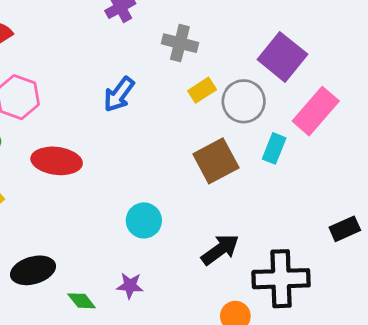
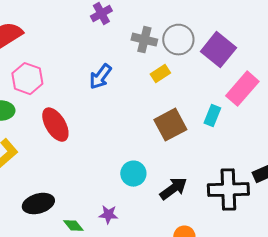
gray circle: (244, 101) -> (178, 40), moved
red ellipse: (57, 161) -> (55, 125), turned 52
cyan circle: (144, 220) -> (133, 174), moved
black cross: (281, 279) -> (228, 190), moved

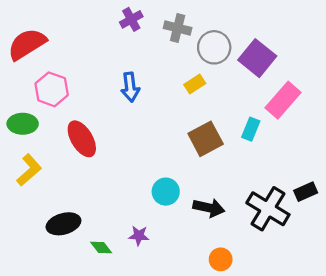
gray cross: (144, 40) -> (178, 28), moved
blue arrow: (100, 77) -> (130, 87), turned -44
black arrow: (173, 189) -> (209, 208), turned 48
black cross: (228, 190) -> (268, 209), turned 33

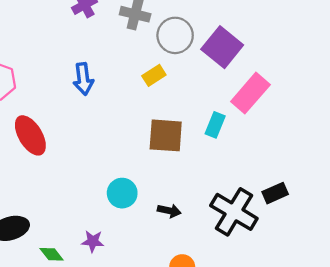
brown square: (206, 139) -> (166, 135), turned 32
black arrow: (209, 208) -> (169, 211), size x0.7

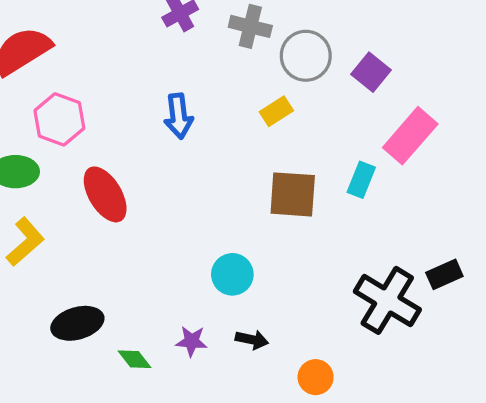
purple square: (222, 47) -> (371, 72), size x0.7
black arrow: (169, 211) -> (252, 340), moved

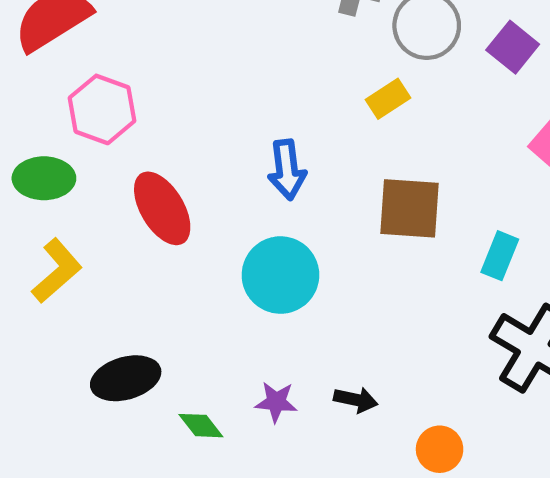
blue arrow: (179, 116) -> (287, 170), moved
cyan rectangle: (361, 180) -> (500, 256), moved
cyan circle: (232, 274) -> (280, 275), moved, size x1.4

